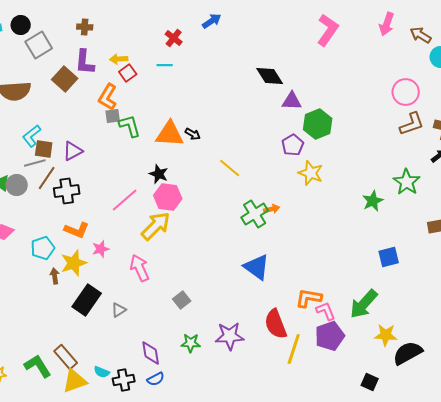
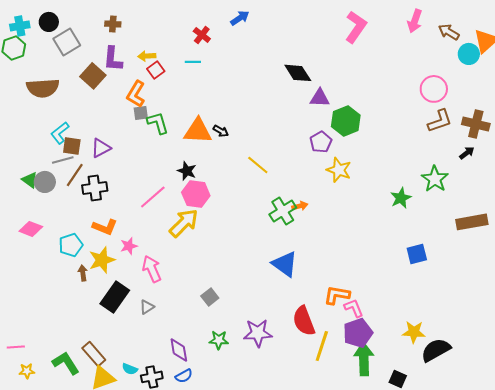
pink arrow: (140, 268) -> (152, 269), moved
green arrow: (364, 304) -> (364, 359), moved, turned 136

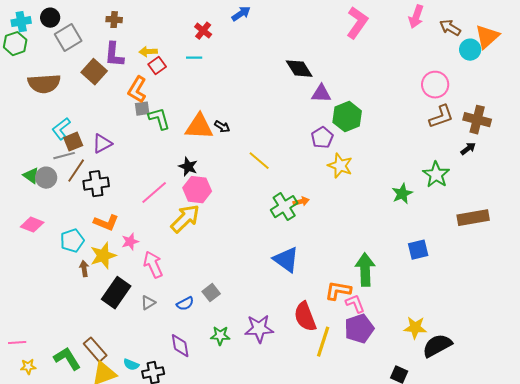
brown square: (72, 146) -> (73, 142), turned -30
green arrow: (364, 359) -> (365, 270), moved
blue semicircle: (184, 376) -> (185, 304), moved

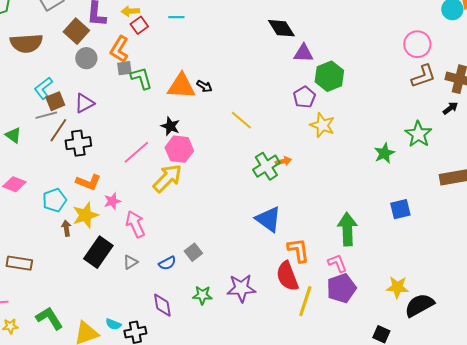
gray circle: (46, 178) -> (86, 58), moved
orange L-shape: (338, 291) -> (298, 250), moved, turned 72
brown rectangle: (95, 350) -> (19, 263), moved, turned -40

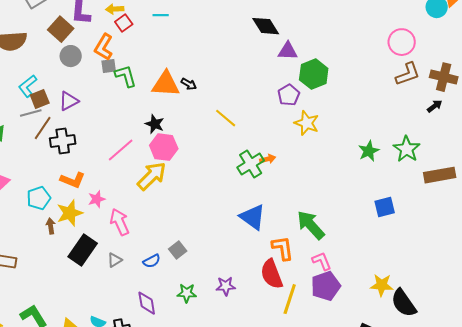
green star: (418, 134) -> (407, 149), moved
green arrow: (347, 229) -> (311, 225), moved, turned -40
purple star: (241, 288) -> (226, 286), size x0.7
black semicircle: (419, 305) -> (404, 303), turned -96

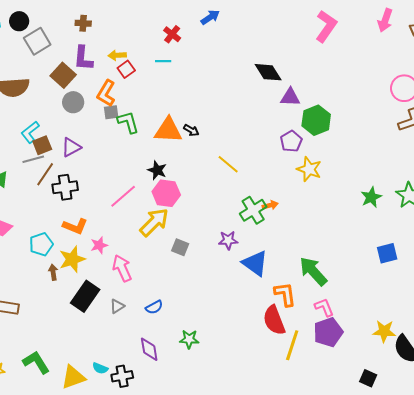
gray square: (178, 250) -> (180, 247), moved, turned -30
purple star: (226, 286) -> (228, 240), moved

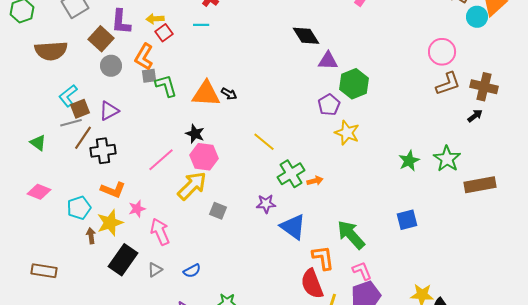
yellow line: (228, 164) -> (264, 142), moved
orange arrow: (270, 205) -> (315, 181), moved
blue square: (387, 253) -> (407, 220), moved

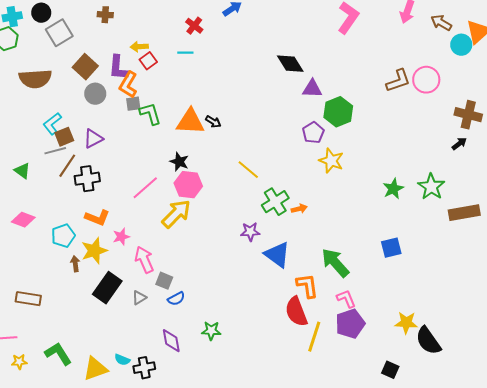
purple L-shape: (121, 22) -> (118, 68), moved
brown L-shape: (448, 84) -> (398, 81), moved
gray square: (218, 211) -> (164, 281), moved

